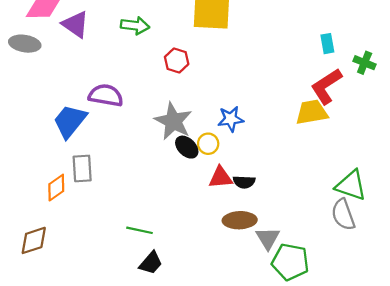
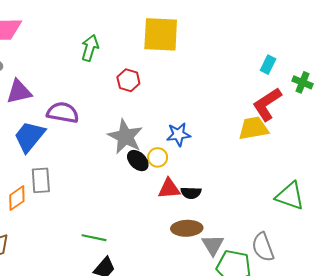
purple triangle: (75, 24) -> (19, 92), moved, turned -48
green arrow: (135, 26) -> (90, 48), turned -80
cyan rectangle: (327, 44) -> (268, 65), turned 36
gray semicircle: (343, 215) -> (263, 247), moved

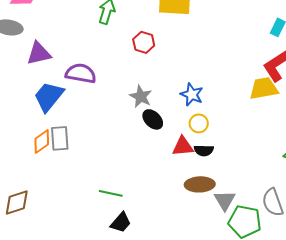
blue star: (178, 134) -> (192, 94), turned 30
gray star: (125, 137) -> (141, 96), size x0.7
yellow circle: (158, 157) -> (199, 123), moved
orange diamond: (17, 198) -> (42, 141), moved

